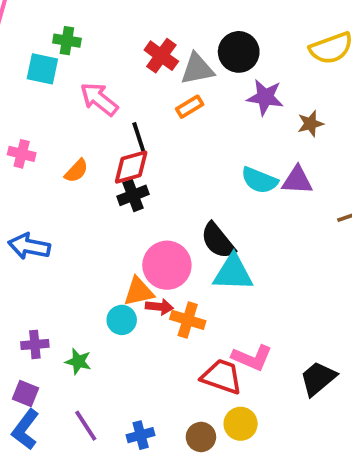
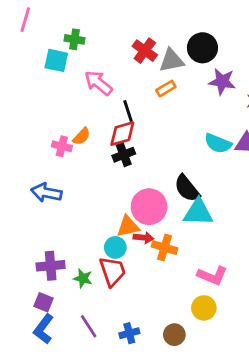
pink cross: (22, 154) -> (62, 146), moved
purple cross: (35, 344) -> (51, 266), size x1.4
red trapezoid: (222, 377) -> (112, 271), moved, turned 52
yellow circle: (241, 424) -> (204, 308), moved

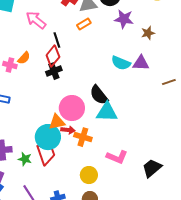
red diamond: (122, 134) -> (53, 56), turned -35
cyan circle: (115, 247) -> (48, 137), size x1.6
yellow circle: (204, 308) -> (89, 175), moved

